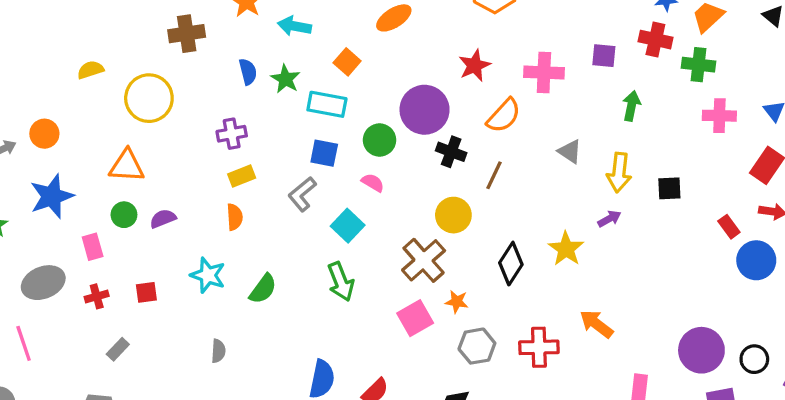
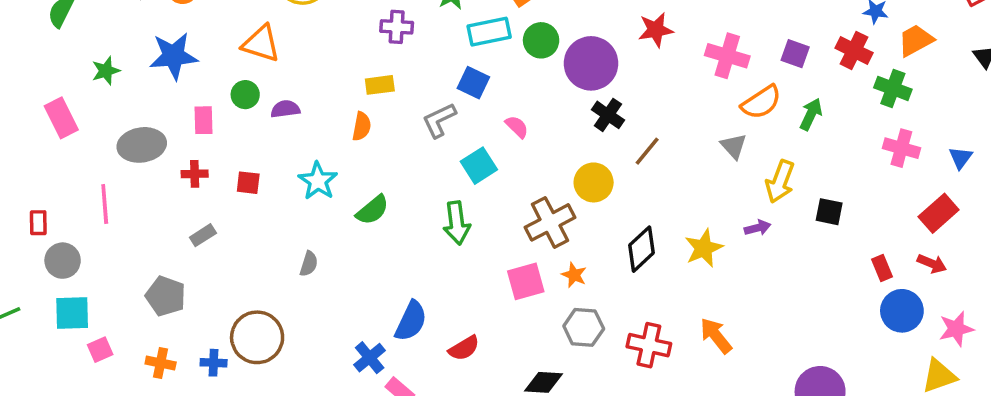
cyan rectangle: (327, 104) -> (489, 32), turned -36
orange semicircle: (504, 116) -> (761, 102), moved
purple cross: (232, 134) -> (397, 27), moved
green circle: (380, 140) -> (541, 40), moved

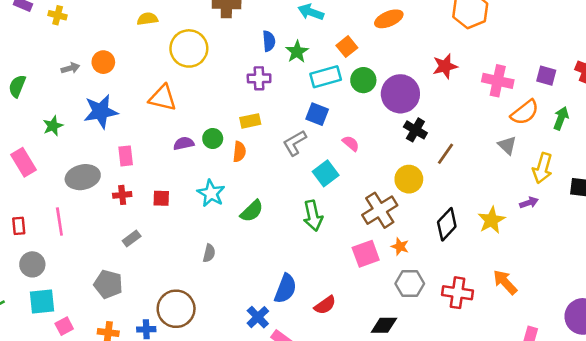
green circle: (245, 95) -> (213, 138), moved
red rectangle: (38, 223) -> (19, 226), moved

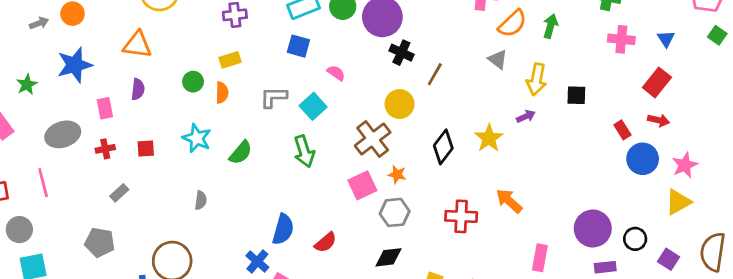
purple semicircle: (184, 143) -> (138, 89), moved, turned 114
gray L-shape: (295, 143) -> (273, 97), moved, turned 36
gray hexagon: (410, 284) -> (395, 212), moved

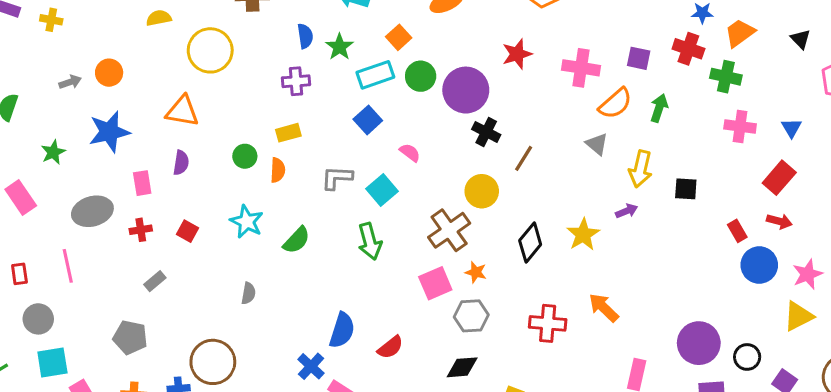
blue square: (298, 46) -> (368, 120), turned 30
red square: (146, 149) -> (187, 231), turned 30

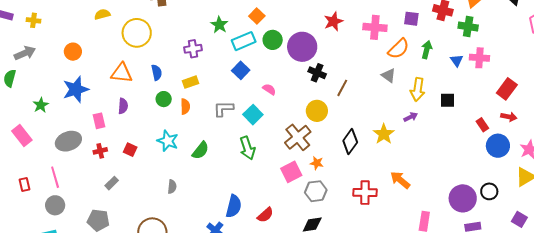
blue semicircle: (305, 36) -> (157, 72), moved
gray arrow: (70, 82) -> (25, 53), moved, size x1.5
blue triangle: (791, 128) -> (457, 60), moved
gray circle: (38, 319) -> (55, 205), moved
black circle: (747, 357) -> (489, 191), moved

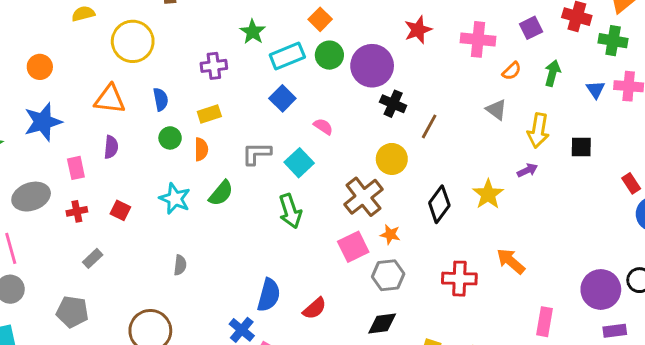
orange square: (257, 16) -> (320, 19), moved
purple square: (411, 19) -> (531, 28), turned -35
orange semicircle: (399, 49) -> (512, 71), size x0.6
green semicircle: (200, 150) -> (221, 193), moved

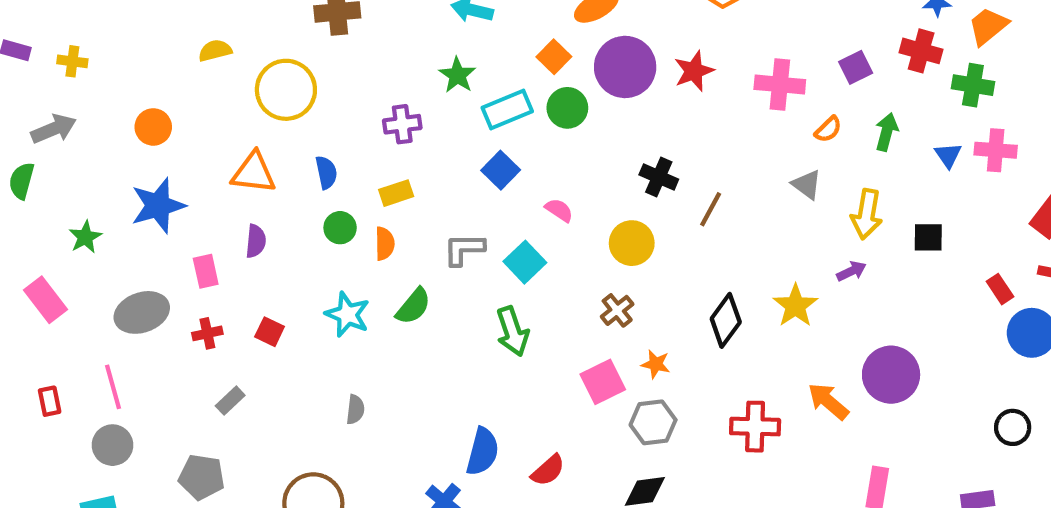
purple circle: (372, 66) -> (625, 67), moved
yellow circle: (392, 159) -> (632, 243), moved
brown cross: (363, 197) -> (617, 310), size x0.6
purple circle: (601, 289) -> (891, 375), moved

